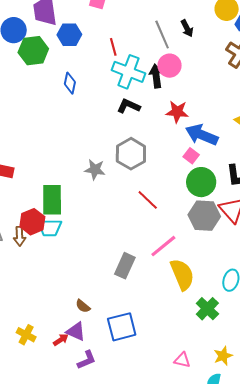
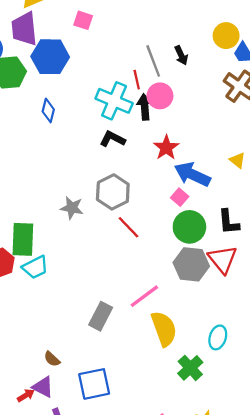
blue hexagon: (69, 35) -> (50, 57), size x1.4
red line: (113, 47) -> (137, 80), moved
red star: (177, 112) -> (166, 148), turned 30
red line: (148, 200) -> (129, 227), moved
cyan trapezoid: (50, 228) -> (35, 267), moved, turned -30

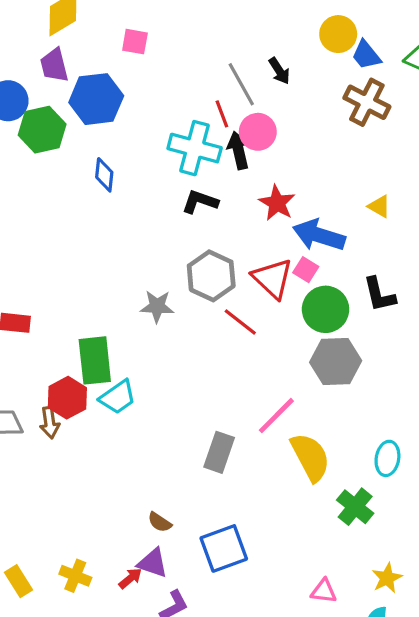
purple trapezoid: (24, 29) -> (54, 65), size x0.7
red triangle: (223, 259) -> (273, 279), moved

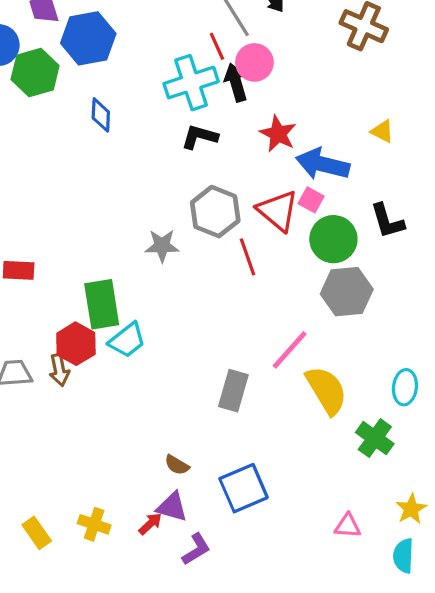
cyan cross: (195, 148) -> (191, 83), turned -30
red line: (240, 322) -> (247, 257), turned 36

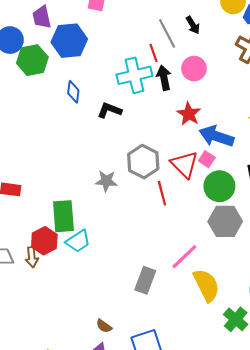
pink circle: (254, 62) -> (194, 69), moved
black L-shape: (200, 137) -> (110, 110), moved

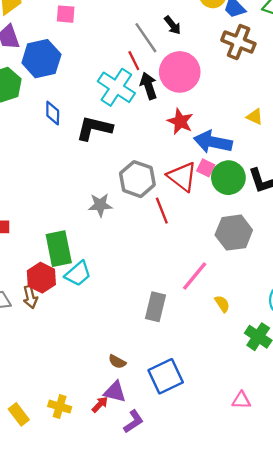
pink circle: (194, 69) -> (180, 72), size x1.5
cyan cross: (134, 75) -> (116, 87), turned -36
black L-shape: (110, 110) -> (94, 128), size x1.4
green circle: (219, 186) -> (228, 178), moved
yellow semicircle: (206, 285) -> (222, 304), size x0.5

